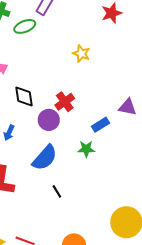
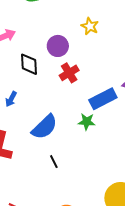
purple circle: (49, 120) -> (58, 46), moved
blue rectangle: (101, 125) -> (103, 99), size x1.5

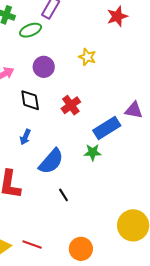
purple circle: (58, 46) -> (44, 67), moved
blue arrow: (11, 99) -> (25, 137), moved

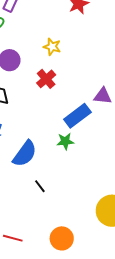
red cross: (71, 105) -> (46, 79), moved

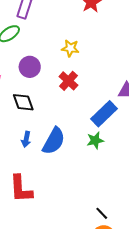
blue semicircle: (25, 154) -> (54, 141), moved
black line: (40, 186) -> (102, 213), moved

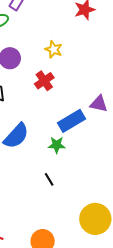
black line: (102, 213) -> (49, 179), moved

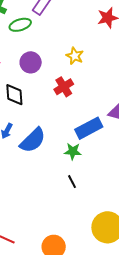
black line: (49, 179) -> (72, 182), moved

